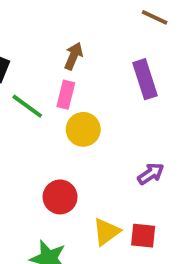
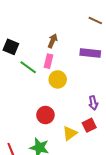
purple rectangle: (145, 79) -> (90, 53), turned -66
purple arrow: (151, 174) -> (93, 103), turned 112
red square: (143, 236) -> (89, 125), moved, turned -32

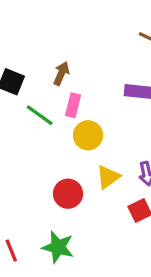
brown arrow: (53, 41) -> (61, 73), moved
yellow triangle: (70, 133) -> (108, 177), moved

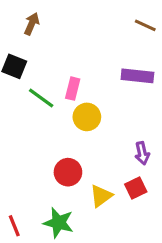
brown arrow: (61, 73) -> (32, 24), moved
yellow triangle: (108, 177) -> (101, 196), moved

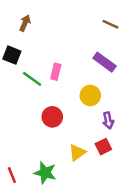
purple rectangle: (137, 76) -> (105, 62), turned 30
yellow circle: (87, 117) -> (90, 95), moved
red circle: (68, 172) -> (52, 117), moved

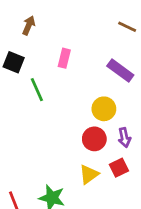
pink rectangle: (56, 72) -> (64, 58), moved
green line: (32, 79) -> (37, 90), turned 30
red circle: (52, 117) -> (94, 139), moved

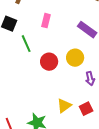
red circle: (94, 139) -> (49, 62), moved
red square: (119, 168) -> (86, 109), moved

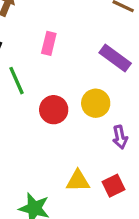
yellow triangle: (64, 106) -> (78, 181), turned 35

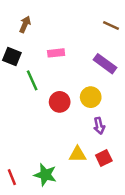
pink rectangle: (49, 43) -> (56, 53), turned 70
purple arrow: (120, 137) -> (99, 126), moved

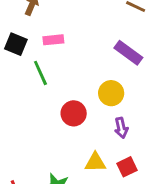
pink rectangle: (56, 53) -> (53, 40), moved
red circle: (60, 102) -> (74, 113), moved

